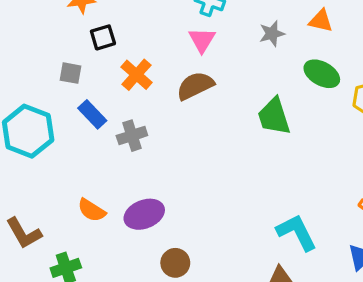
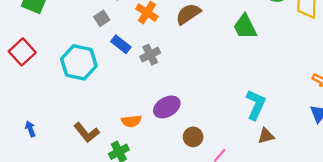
gray square: (71, 73) -> (102, 18), turned -35
orange semicircle: (92, 210) -> (131, 121), moved, turned -30
cyan L-shape: (297, 232) -> (256, 105), moved, turned 60

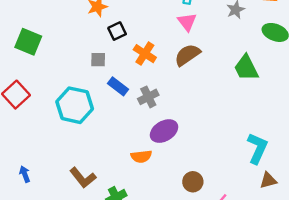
gray square: (102, 18) -> (98, 60), turned 35
purple ellipse: (167, 107) -> (164, 131), moved
orange semicircle: (131, 121) -> (141, 156), moved

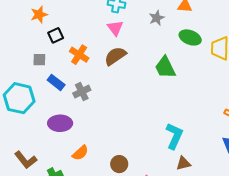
purple ellipse: (164, 131) -> (60, 123), moved, turned 30
orange semicircle: (141, 156) -> (80, 153), moved, turned -36

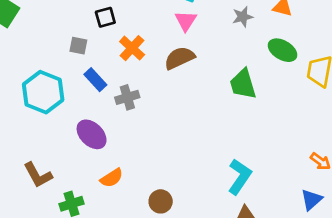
purple ellipse: (60, 123) -> (92, 134), turned 35

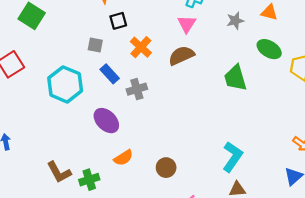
brown L-shape: (38, 175) -> (59, 172), moved
brown circle: (161, 201) -> (166, 168), moved

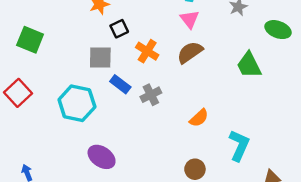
gray square: (95, 45) -> (100, 58), size x1.5
purple ellipse: (106, 121) -> (102, 157), moved
cyan L-shape: (232, 157) -> (239, 145), moved
orange semicircle: (123, 158) -> (199, 118), moved

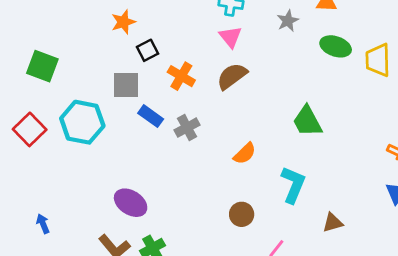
green trapezoid: (249, 65) -> (307, 121), moved
cyan hexagon: (77, 103) -> (82, 122), moved

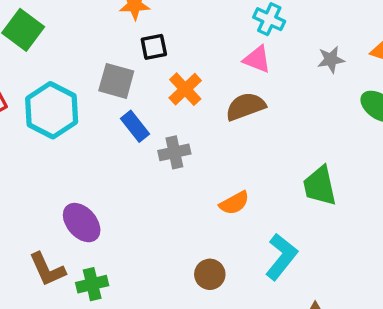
pink triangle: (230, 37) -> (257, 59), turned -45

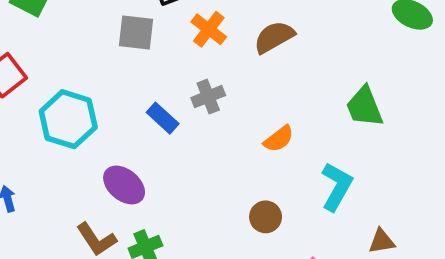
cyan hexagon: (52, 110) -> (68, 119), moved
blue rectangle: (135, 126) -> (163, 118), moved

